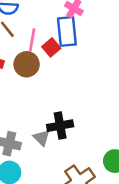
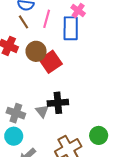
pink line: (32, 40) -> (47, 19), moved
red square: (51, 47) -> (51, 62), moved, size x1.5

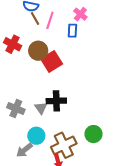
brown line: (24, 22) -> (35, 18), moved
blue rectangle: (71, 28) -> (72, 31), size x0.6
cyan circle: (14, 136) -> (36, 136), moved

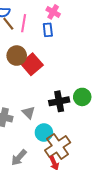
black cross: (56, 101) -> (59, 101), moved
green circle: (93, 134) -> (82, 97), moved
cyan circle: (36, 136) -> (44, 133), moved

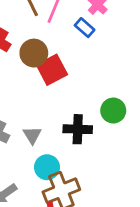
blue rectangle: (48, 30) -> (85, 28), turned -56
green circle: (82, 97) -> (113, 111), moved

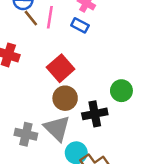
brown circle: (34, 53) -> (65, 98), moved
gray triangle: (32, 135) -> (57, 128), size x1.6

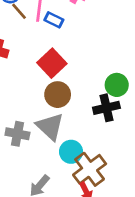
blue rectangle: (80, 25) -> (54, 20), moved
black cross: (95, 114) -> (106, 108), moved

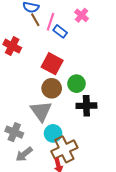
red square: (52, 63) -> (52, 64), turned -30
green circle: (117, 85) -> (76, 84), moved
gray cross: (17, 134) -> (14, 132), moved

